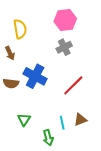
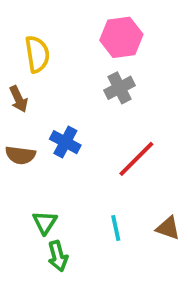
blue cross: (35, 76) -> (65, 142), size x0.7
brown triangle: (80, 120) -> (168, 228), moved, turned 40
green arrow: (48, 138) -> (58, 256), moved

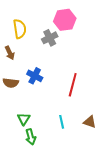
gray cross: (120, 88) -> (50, 38), moved
red line: (136, 159) -> (73, 85), turned -30

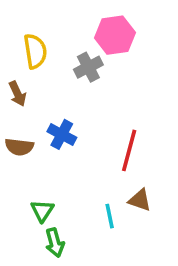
brown triangle: (90, 122) -> (140, 200), moved

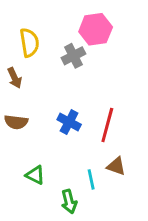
blue cross: (62, 134) -> (69, 122), moved
green triangle: (42, 211) -> (35, 175), turned -36
green arrow: (55, 243) -> (69, 202), moved

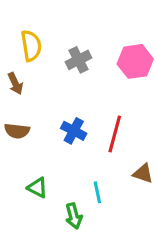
pink hexagon: (96, 29) -> (135, 61), moved
brown triangle: (116, 166) -> (143, 173), moved

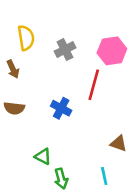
red line: (115, 134) -> (94, 85), moved
green triangle: (37, 188) -> (43, 156), moved
cyan line: (97, 192) -> (104, 176), moved

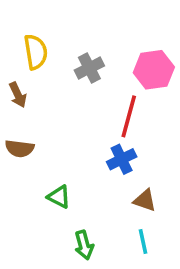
blue cross: (61, 108) -> (122, 159), moved, turned 36
brown triangle: (118, 143) -> (145, 200), moved
green triangle: (43, 156) -> (59, 197), moved

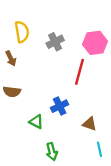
blue cross: (122, 159) -> (60, 106), moved
cyan line: (143, 242) -> (99, 149), moved

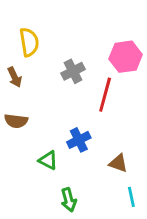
gray cross: (55, 42) -> (73, 71), moved

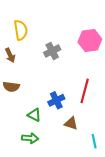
red line: (105, 95) -> (85, 91), moved
brown triangle: (118, 163) -> (71, 123), moved
green arrow: (69, 200) -> (30, 138), moved, turned -70

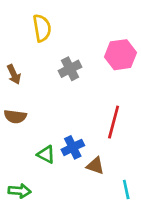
yellow semicircle: (21, 30) -> (42, 28), moved
blue cross: (56, 100) -> (73, 147), moved
green arrow: (30, 138) -> (19, 191), moved

